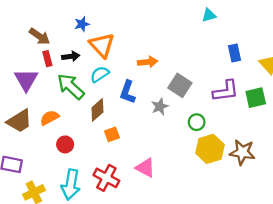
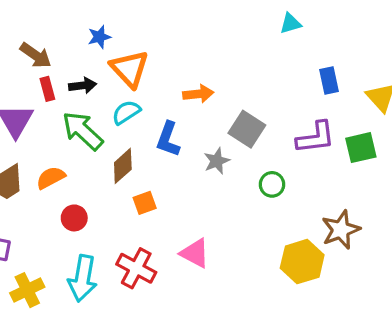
yellow hexagon: (210, 149) -> (302, 262), moved
brown star: (242, 152) -> (341, 230), turned -30

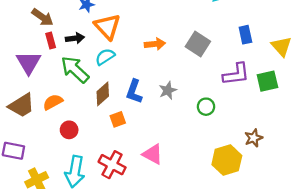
gray square: (247, 129) -> (198, 44), moved
blue L-shape: (168, 139) -> (134, 92), moved
brown star: (341, 230) -> (254, 138), size x0.7

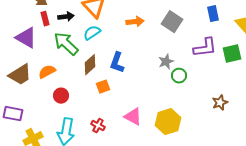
purple triangle: (29, 63) -> (26, 38), turned -30
gray star: (168, 90) -> (166, 62), moved
yellow hexagon: (227, 160) -> (168, 122), moved
red cross: (112, 165) -> (98, 126), size x0.6

